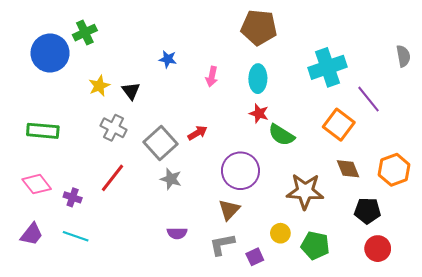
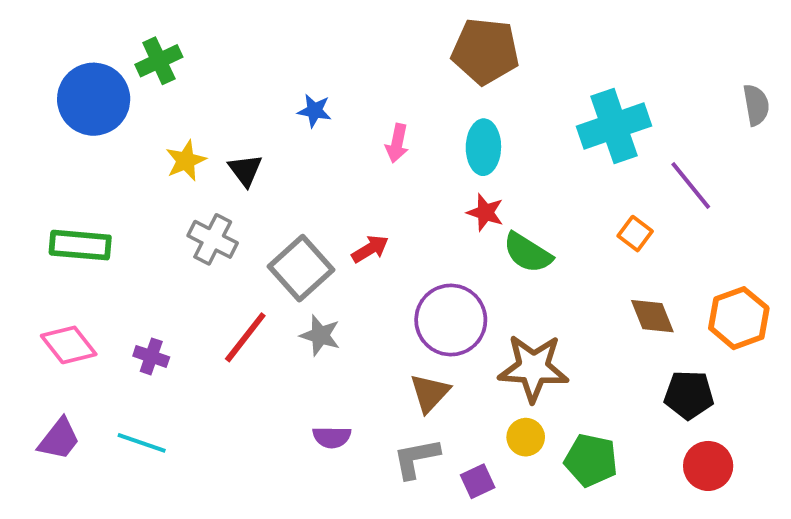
orange square: (339, 125) -> (635, 234), size x0.6
red line: (112, 178) -> (245, 337), moved
brown star: (305, 191) -> (533, 368), moved
purple cross: (73, 197) -> (151, 356), moved

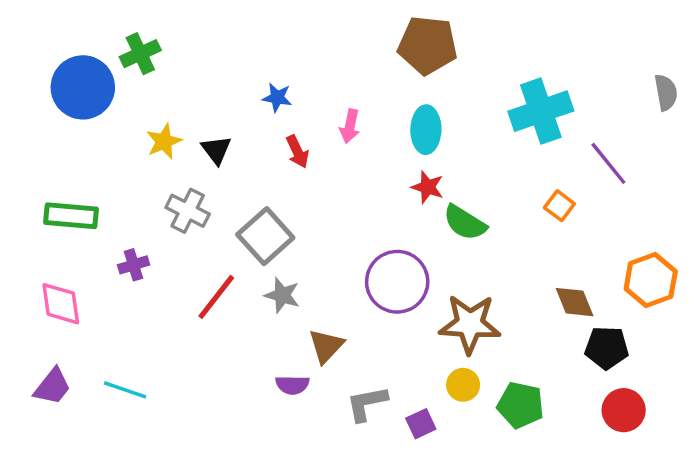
red arrow: (370, 249) -> (297, 152), moved, turned 96
brown diamond: (652, 316) -> (575, 302), moved
pink diamond: (69, 345) -> (61, 304), turned 30
purple cross: (151, 356) -> (134, 265), moved, turned -36
brown triangle: (430, 393) -> (326, 346), moved

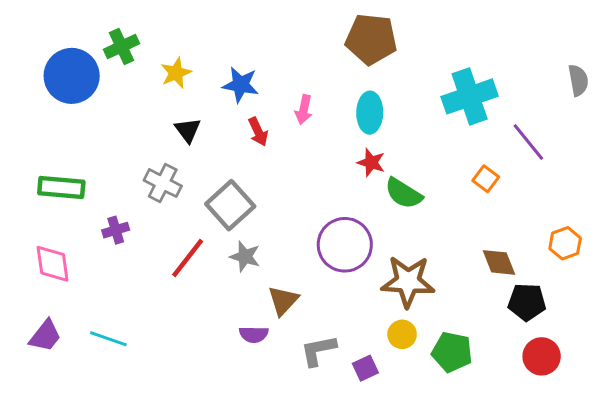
blue star: (277, 98) -> (241, 85), size x1.4
yellow star: (164, 141) -> (176, 73), moved
orange hexagon: (651, 280) -> (565, 243), size x0.7

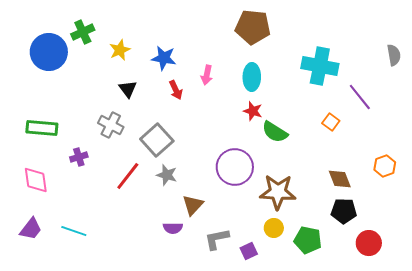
cyan cross: (470, 96) -> (320, 66), turned 30
black pentagon: (527, 302) -> (344, 211), moved

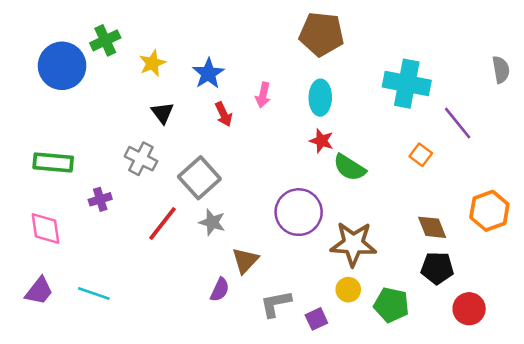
blue star: (164, 58) -> (208, 73), turned 30
orange hexagon: (385, 166) -> (489, 211), size x1.4
purple semicircle: (173, 228) -> (220, 290), turned -66

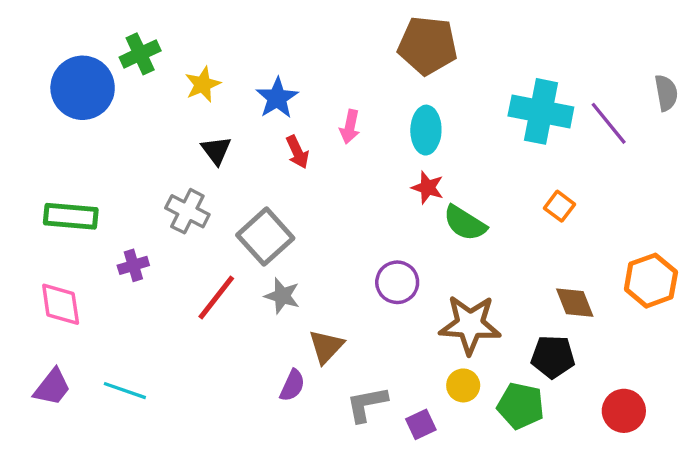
purple line: (458, 123) -> (609, 123), moved
purple circle: (299, 212) -> (397, 282), size x0.7
black pentagon: (437, 268) -> (553, 357), moved

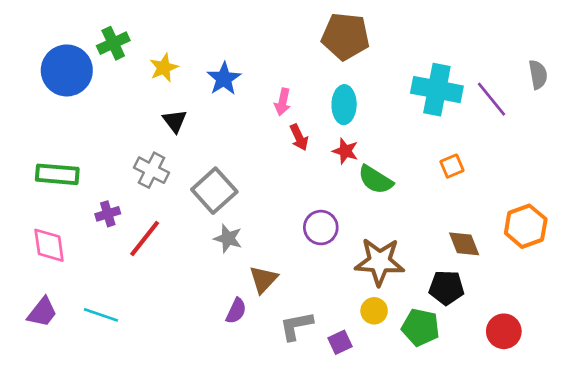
red arrow: (297, 152) -> (299, 137), moved
orange square: (560, 206) -> (452, 166), turned 30
red line: (216, 298) -> (145, 238), moved

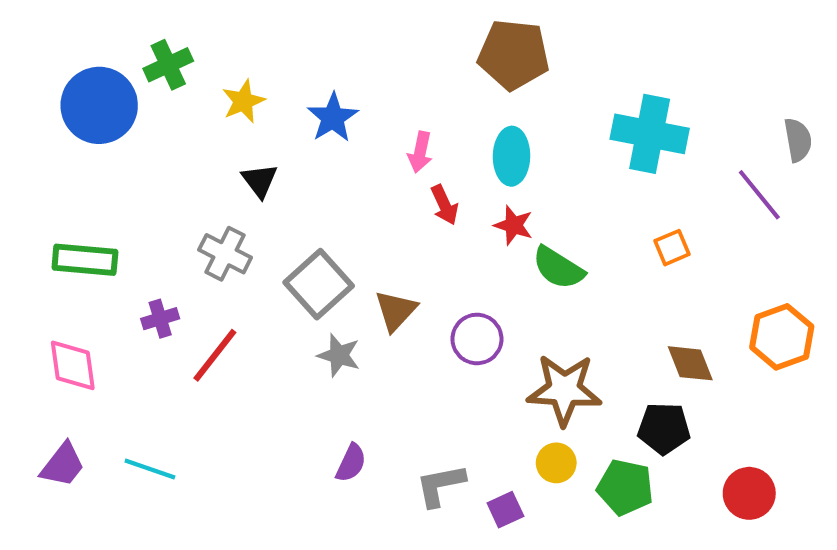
gray semicircle: (538, 75) -> (798, 140), moved
purple line: (492, 99) -> (759, 195), moved
brown triangle: (263, 279) -> (396, 311), moved

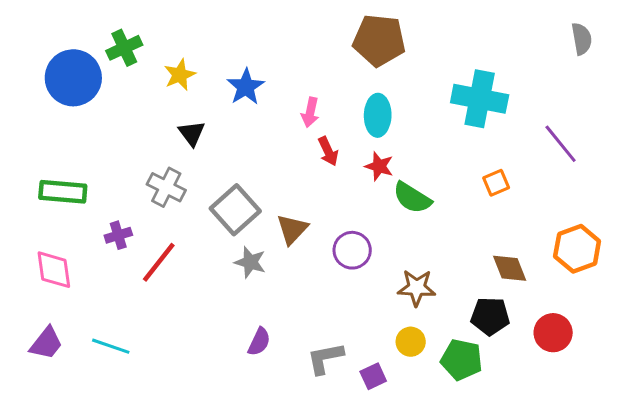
gray semicircle: (798, 140) -> (582, 39), moved
brown star: (564, 390) -> (417, 288), size x0.7
red circle: (749, 493) -> (553, 333), moved

